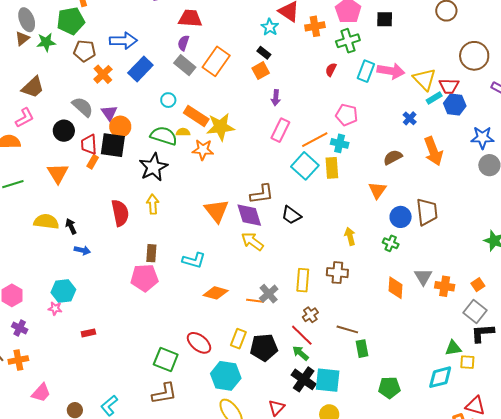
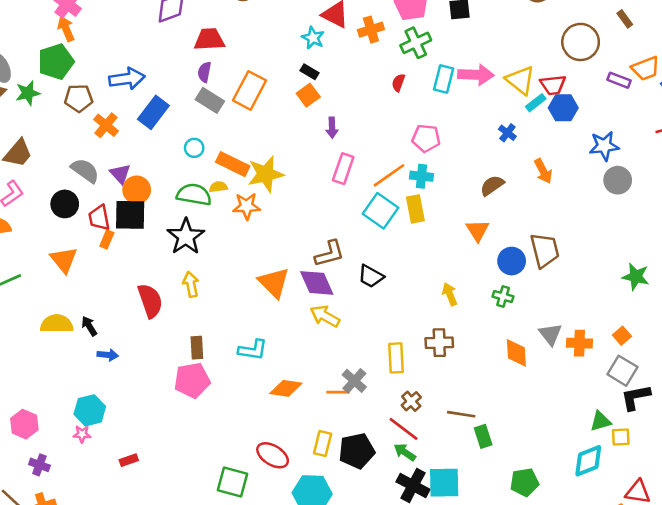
orange arrow: (433, 151) -> (543, 171), size x0.7

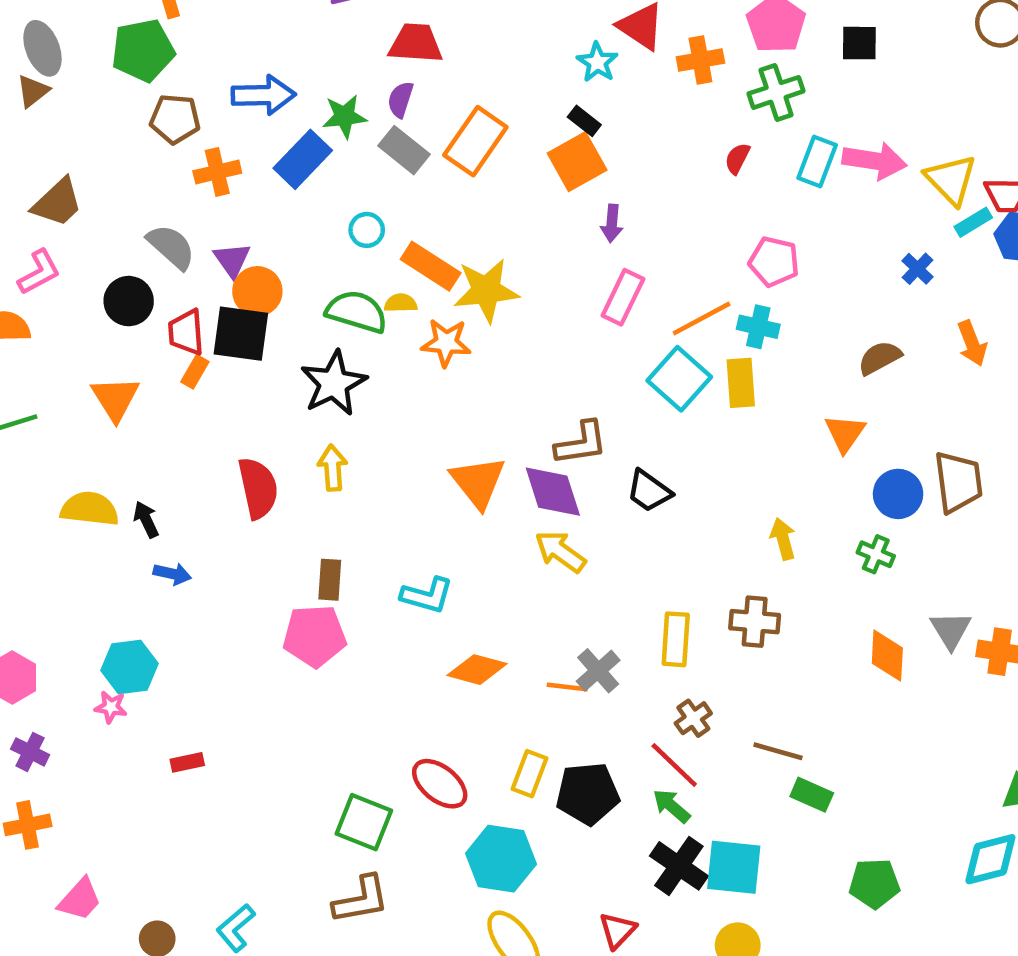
green star: (28, 93) -> (344, 116), moved
orange square: (308, 95) -> (577, 162), size x1.4
orange cross: (106, 125) -> (217, 172), turned 30
green rectangle: (483, 436) -> (812, 795), turned -55

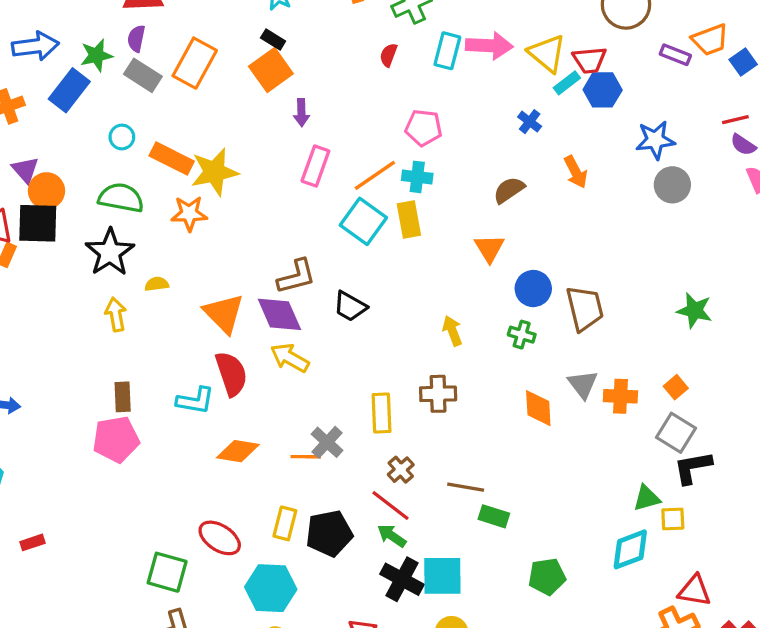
yellow semicircle: (401, 303) -> (157, 284), moved
brown trapezoid: (958, 482) -> (585, 308), moved
red semicircle: (258, 488) -> (231, 374), moved

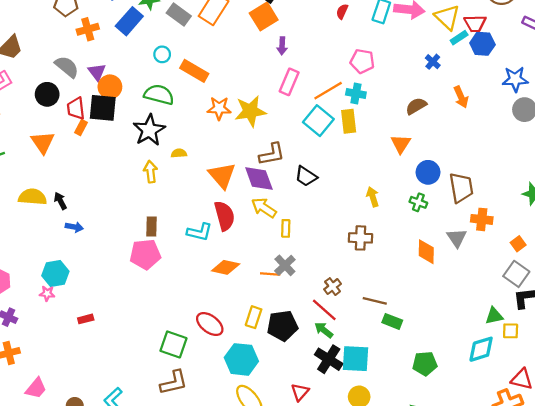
yellow star: (214, 172) -> (250, 111), moved
orange star: (189, 213) -> (219, 108), moved
orange cross: (620, 396) -> (482, 219), moved
yellow rectangle: (382, 413) -> (286, 228), moved, size x0.7

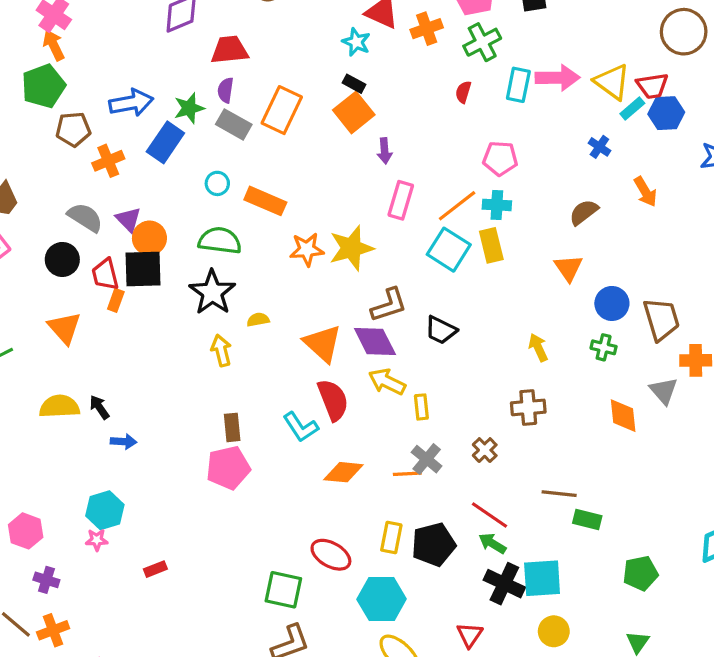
cyan L-shape: (200, 232) -> (301, 427), turned 50
brown cross: (333, 287) -> (485, 450), moved

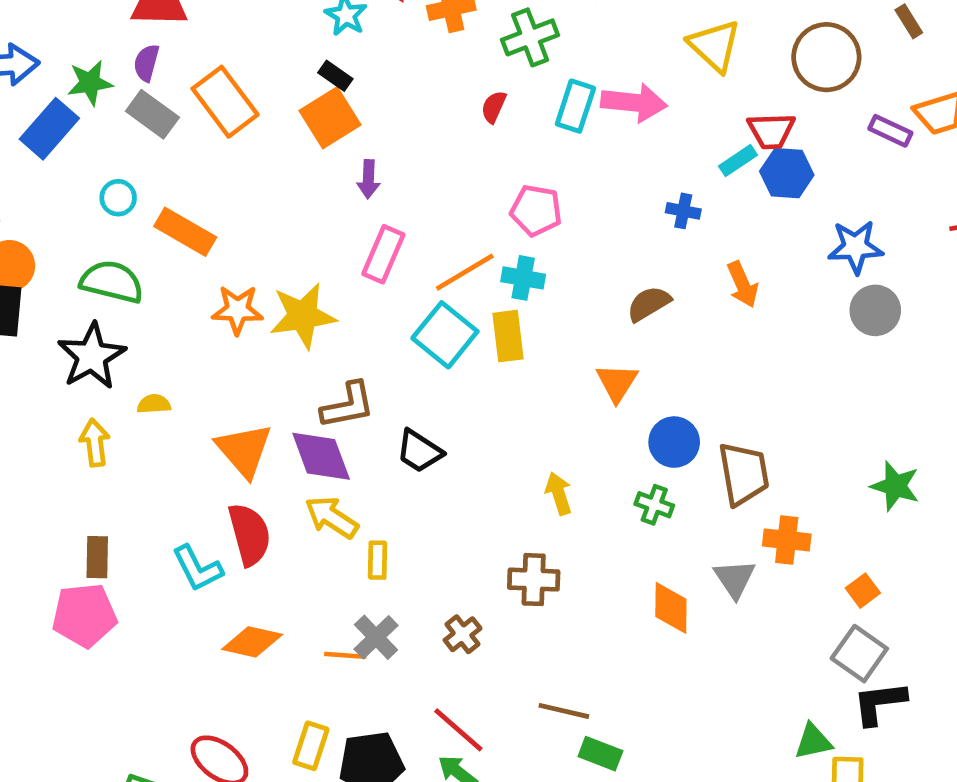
yellow triangle: (612, 82) -> (714, 46), moved
orange rectangle: (282, 110) -> (225, 102), turned -69
blue cross: (599, 147) -> (683, 211), turned -30

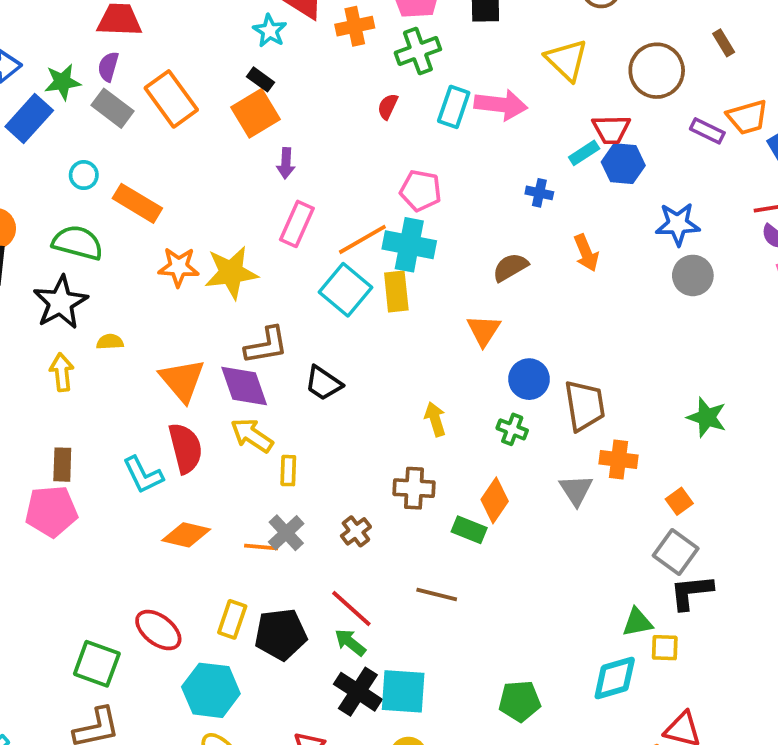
cyan cross: (523, 278) -> (409, 245), size x1.5
orange diamond: (671, 608) -> (495, 500), moved, turned 33
green rectangle: (600, 754) -> (469, 530), moved

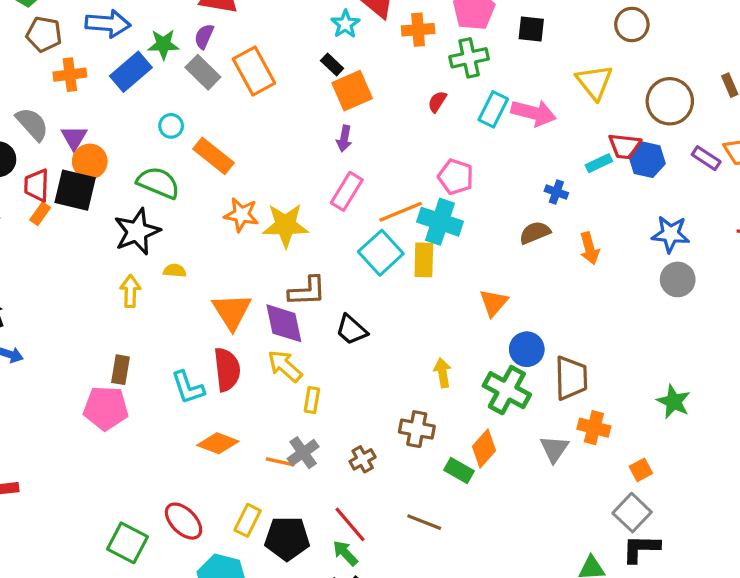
orange square: (256, 113) -> (352, 91), moved
blue hexagon: (623, 164) -> (647, 160), moved
brown semicircle: (510, 267) -> (535, 233), moved
green cross: (512, 429) -> (507, 390), size x1.8

